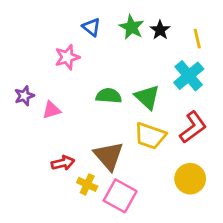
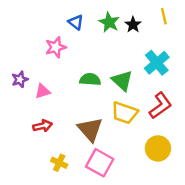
yellow line: (197, 39) -> (164, 16), moved
red arrow: (63, 163) -> (43, 126), moved
yellow cross: (87, 184) -> (59, 163), moved

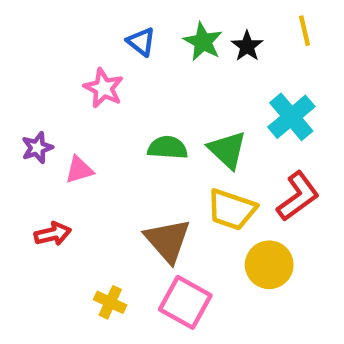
pink star: (56, 47) -> (104, 88), turned -30
red arrow: (43, 126) -> (53, 234), moved
yellow circle: (158, 148) -> (269, 265), moved

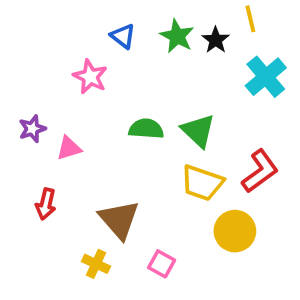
yellow line: (305, 31) -> (250, 19), moved
cyan cross: (291, 117) -> (266, 77), moved
red arrow: (53, 234) -> (46, 204), turned 116
brown triangle: (168, 240) -> (119, 219), moved
pink square: (185, 302) -> (162, 264), size x0.6

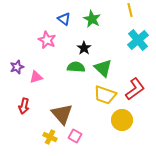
black star: (216, 40) -> (84, 48), moved
pink square: (162, 264) -> (75, 136), moved

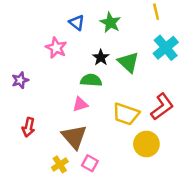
green triangle: (103, 68) -> (128, 62), moved
pink triangle: (36, 77) -> (80, 104), moved
yellow cross: (50, 137) -> (60, 164), turned 32

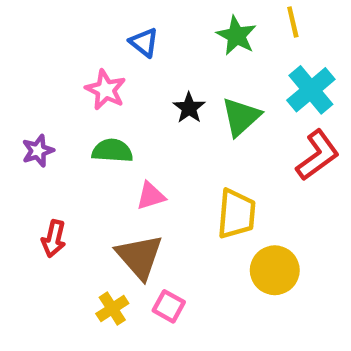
green star: (110, 23) -> (236, 36), moved
green triangle: (128, 62) -> (241, 117), turned 35
green semicircle: (91, 80) -> (112, 151), moved
red L-shape: (162, 107) -> (318, 155), moved
yellow trapezoid: (126, 114) -> (236, 214), turned -104

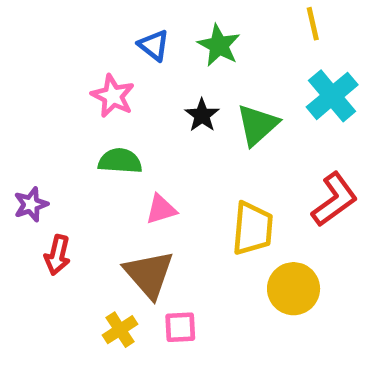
green star: (236, 36) -> (219, 45), moved
purple star: (38, 151) -> (31, 204), moved
red L-shape: (318, 155) -> (334, 200), moved
pink square: (169, 306) -> (180, 327), turned -32

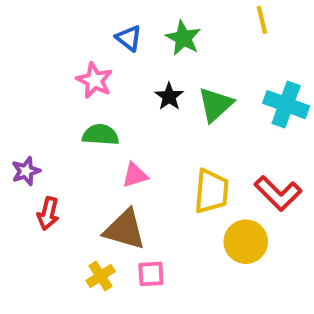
cyan cross: (332, 96) -> (286, 105), moved, turned -30
red L-shape: (334, 200) -> (278, 193), moved, turned 81
brown triangle: (149, 274) -> (125, 230), turned -33

